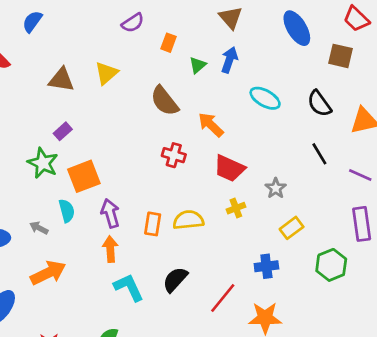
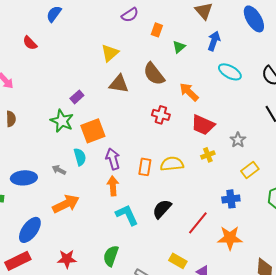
blue arrow: (229, 60) -> (214, 41), moved
brown triangle: (61, 80) -> (119, 84), moved

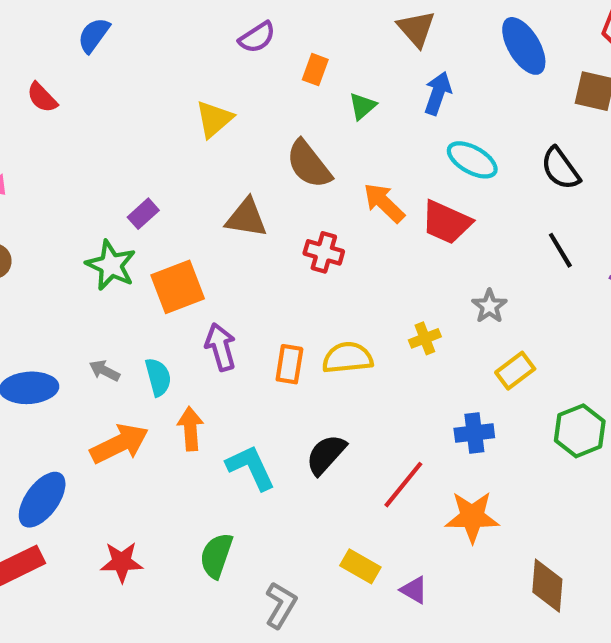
brown triangle: (119, 84) -> (246, 218), moved
red trapezoid: (203, 125) -> (446, 222), moved
cyan semicircle: (80, 157) -> (158, 377), moved
orange arrow: (113, 186) -> (190, 429), moved

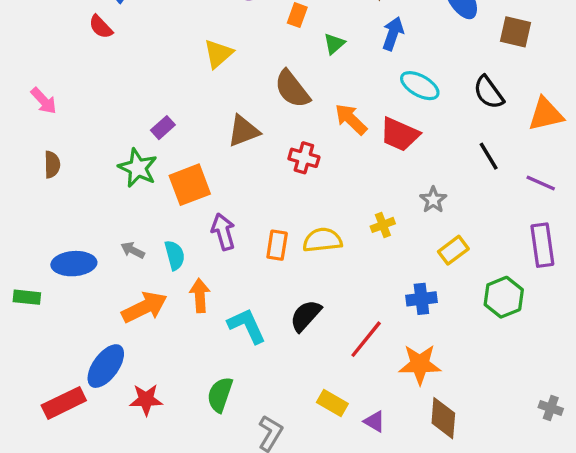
red semicircle: (42, 98) -> (101, 27), moved
brown triangle: (246, 218) -> (243, 131), turned -30
blue ellipse: (42, 500) -> (106, 366), moved
brown diamond: (547, 586) -> (443, 418), moved

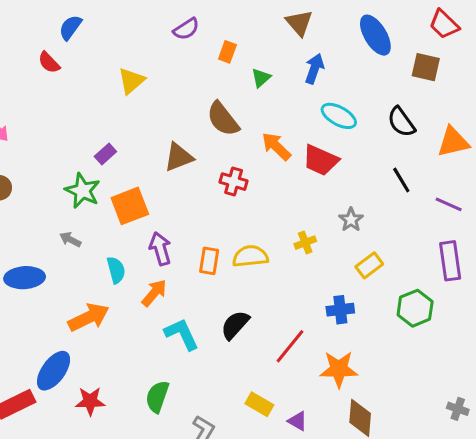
yellow triangle: (218, 54) -> (131, 81), moved
gray arrow: (133, 250) -> (70, 239), moved
orange arrow: (200, 296) -> (154, 293), moved, turned 44

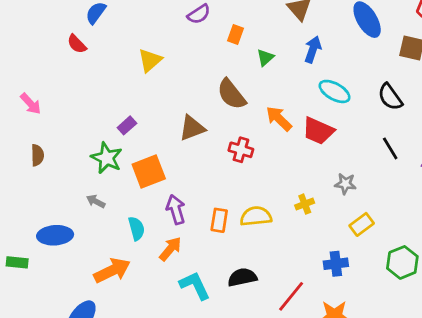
gray star: (351, 220) -> (345, 184), turned -30
black semicircle: (235, 325) -> (242, 277), turned 36

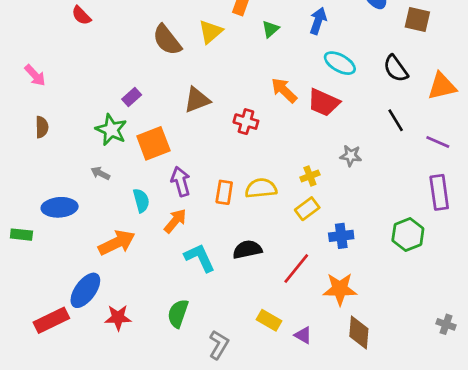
yellow triangle: (150, 60) -> (211, 32), moved
brown semicircle: (231, 94) -> (167, 40), moved
yellow rectangle: (362, 224) -> (307, 209), moved

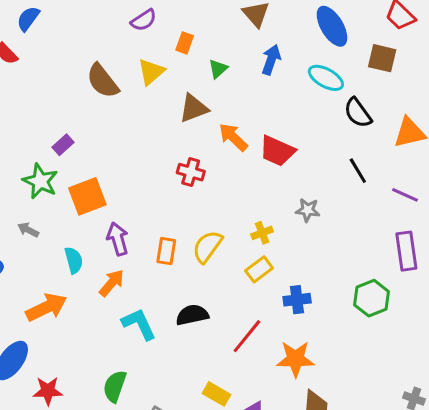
cyan ellipse: (340, 63) -> (326, 78), moved
brown triangle: (197, 100) -> (194, 108), moved
yellow semicircle: (261, 188) -> (207, 247), turned -48

